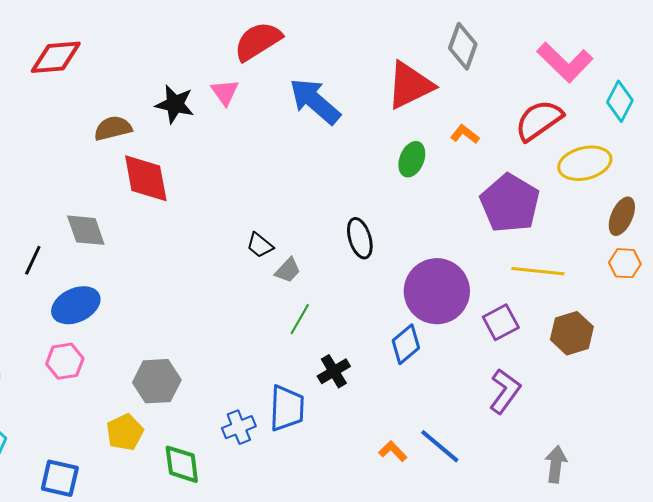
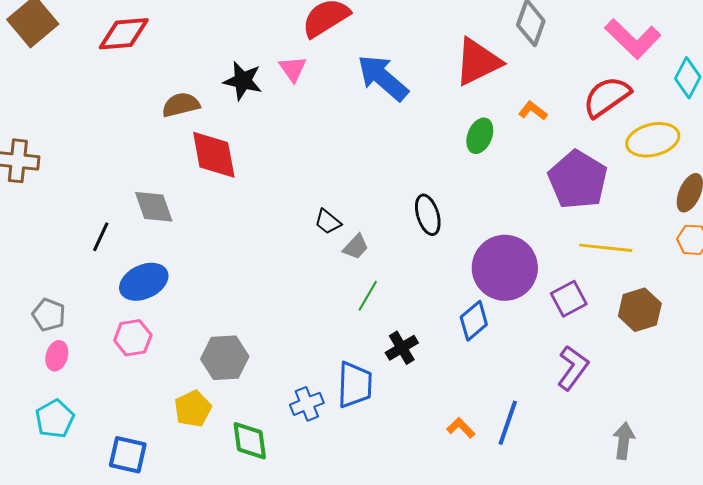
blue line: (440, 446) -> (508, 423), turned 69

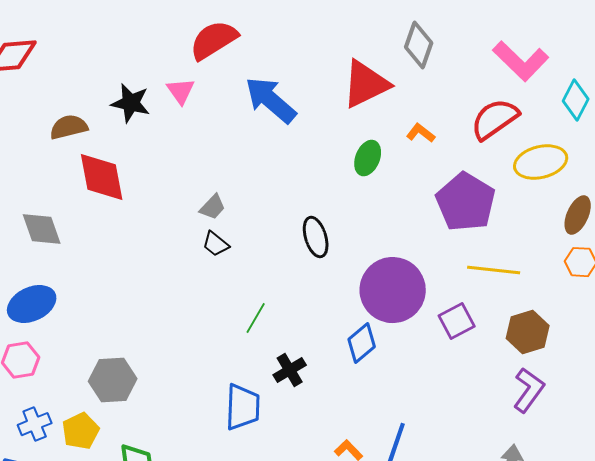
gray trapezoid: (356, 247) -> (213, 207), moved
purple L-shape: (573, 368) -> (529, 390), moved
blue cross: (307, 404) -> (35, 424), moved

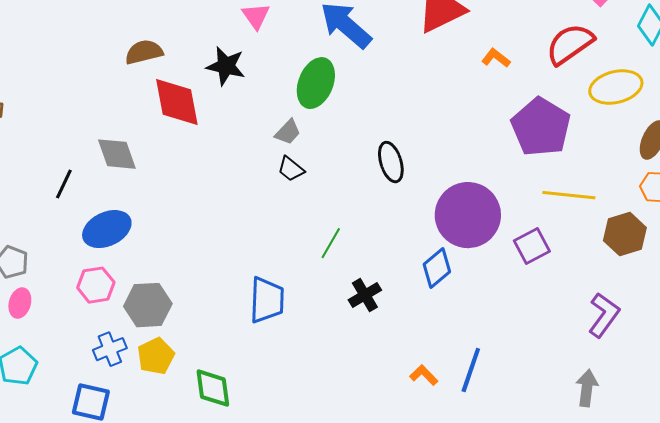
black star: (131, 103) -> (226, 66), moved
green ellipse: (368, 158) -> (316, 83), moved, size x1.4
brown hexagon: (528, 332) -> (625, 234), moved
gray hexagon: (113, 380) -> (148, 305), moved
blue trapezoid: (243, 407) -> (267, 300), moved

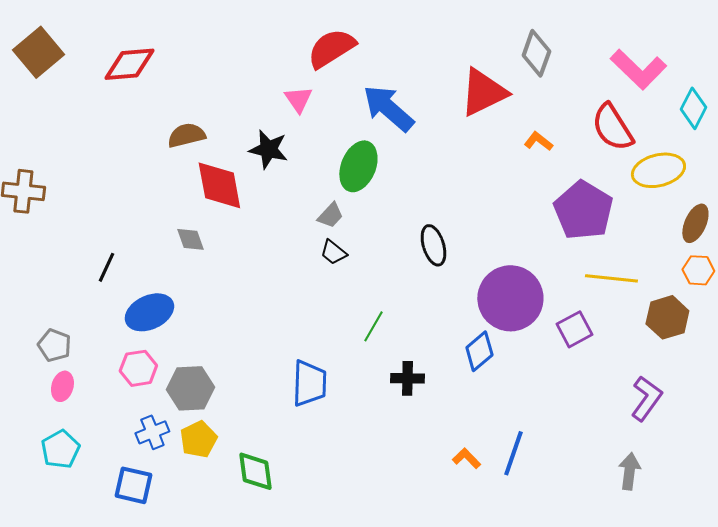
red semicircle: (570, 44) -> (612, 127), turned -87
gray diamond: (117, 154) -> (190, 239), moved, size x0.7
black cross: (365, 295) -> (407, 378), turned 32

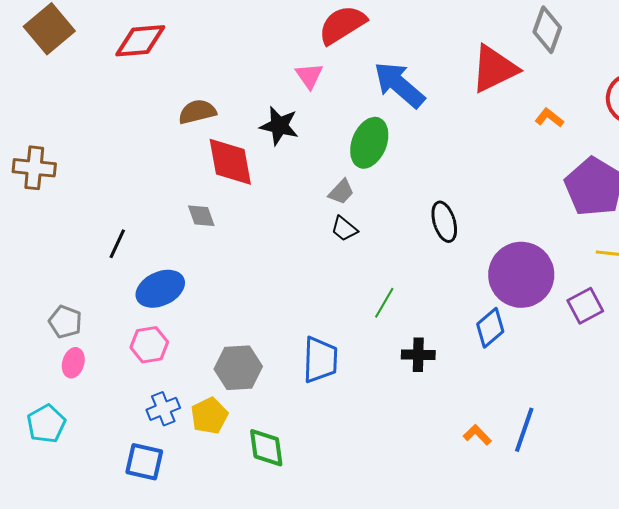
gray hexagon: (190, 388) -> (238, 368), moved
cyan pentagon: (60, 449) -> (46, 424), moved

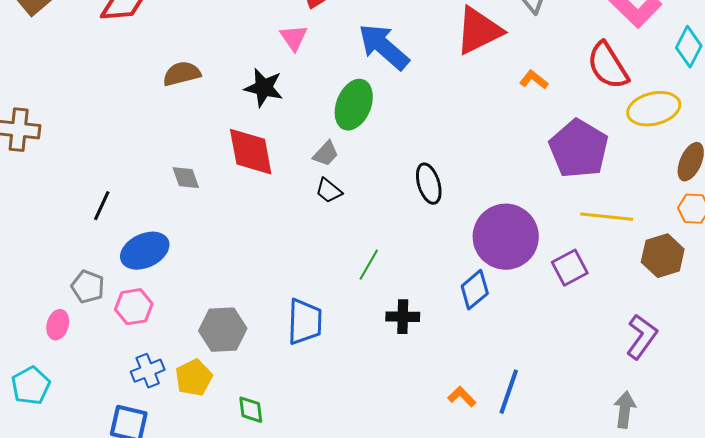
red diamond: (230, 162) -> (251, 152), moved
gray pentagon: (65, 322) -> (88, 287), moved
green diamond: (266, 448) -> (251, 410), size x0.7

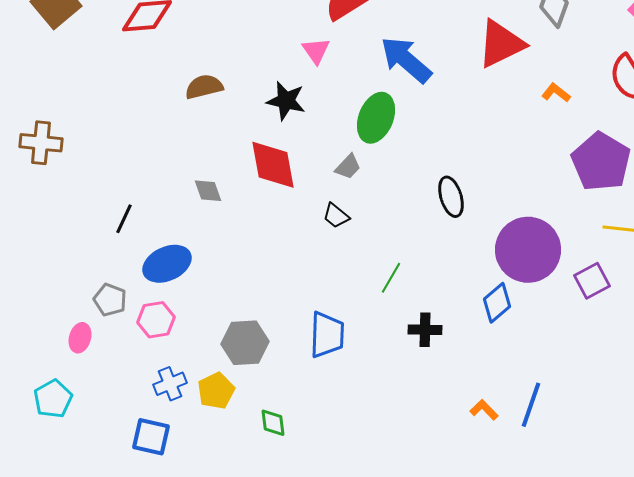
black trapezoid: (329, 191) -> (336, 216), moved

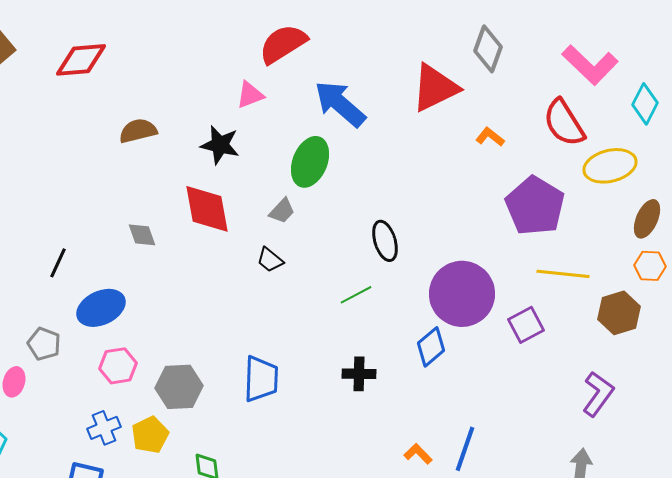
pink triangle: (316, 51) -> (250, 95), turned 44
green line: (391, 278) -> (356, 295), moved, turned 32
pink hexagon: (156, 320) -> (118, 366), moved

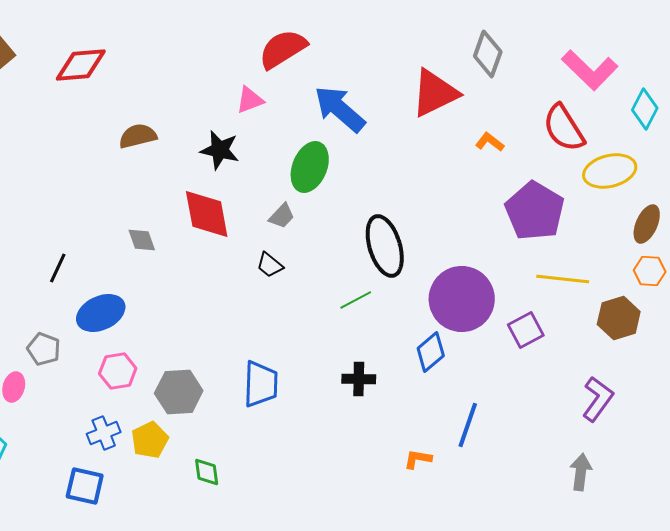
black ellipse: (385, 241) -> (385, 246), size x1.5
blue line: (465, 449) -> (468, 425), moved
orange L-shape: (418, 454) -> (418, 459), turned -36

